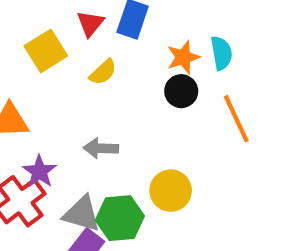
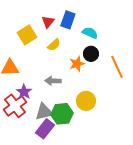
cyan semicircle: (221, 53) -> (90, 33), moved, turned -56
orange star: (183, 57) -> (77, 64), moved
gray triangle: (82, 214) -> (44, 112), turned -30

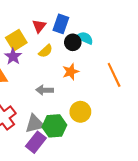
black circle: (91, 54) -> (73, 42), moved
purple star: (24, 92) -> (13, 56), moved

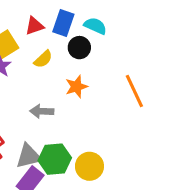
red triangle: (39, 26) -> (34, 26), turned 32
cyan semicircle: (85, 38) -> (95, 26), moved
yellow circle: (80, 112) -> (89, 166), moved

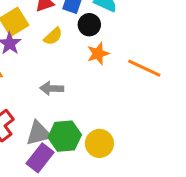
orange star: (76, 87) -> (98, 54), moved
orange line: (134, 91) -> (144, 68), turned -40

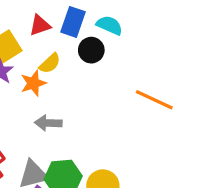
orange star: (98, 54) -> (33, 83), moved

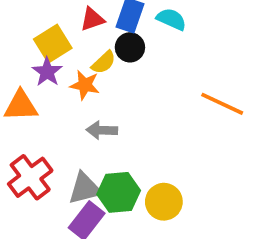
black circle: (91, 50) -> (130, 47), moved
orange star: (33, 83) -> (85, 85), turned 30

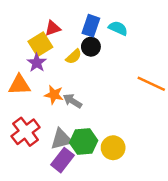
red triangle: (92, 19) -> (53, 28), moved
orange star: (85, 85) -> (54, 95), moved
gray arrow: (102, 130) -> (72, 101), turned 30

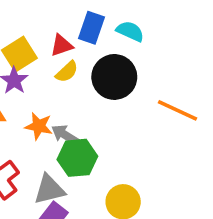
red triangle: (53, 28) -> (62, 45), moved
black circle: (91, 47) -> (114, 77), moved, size x1.6
green hexagon: (84, 142) -> (77, 158), moved

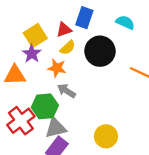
cyan semicircle: (130, 31) -> (125, 22), moved
orange star: (39, 126) -> (57, 68), moved
green hexagon: (77, 158) -> (45, 106), moved

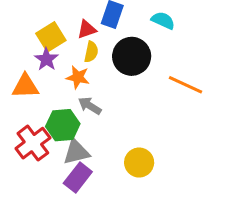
yellow semicircle: (68, 48) -> (91, 52), turned -35

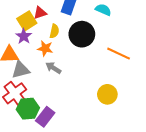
red triangle: (87, 29) -> (40, 13), moved
green hexagon: (63, 125) -> (28, 109), moved
gray triangle: (76, 152) -> (21, 70), moved
yellow circle: (139, 163) -> (107, 94), moved

